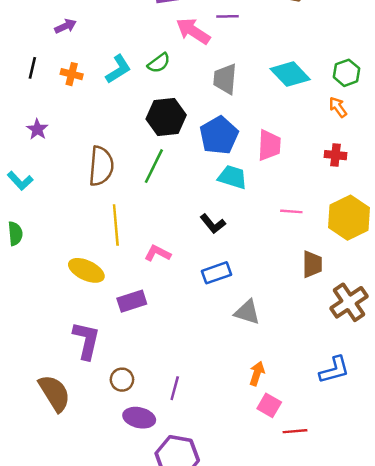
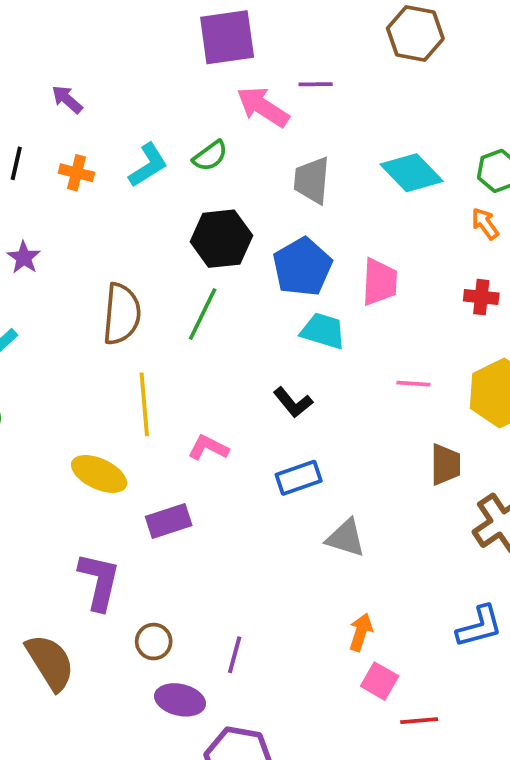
purple arrow: (66, 26) -> (67, 99), turned -115

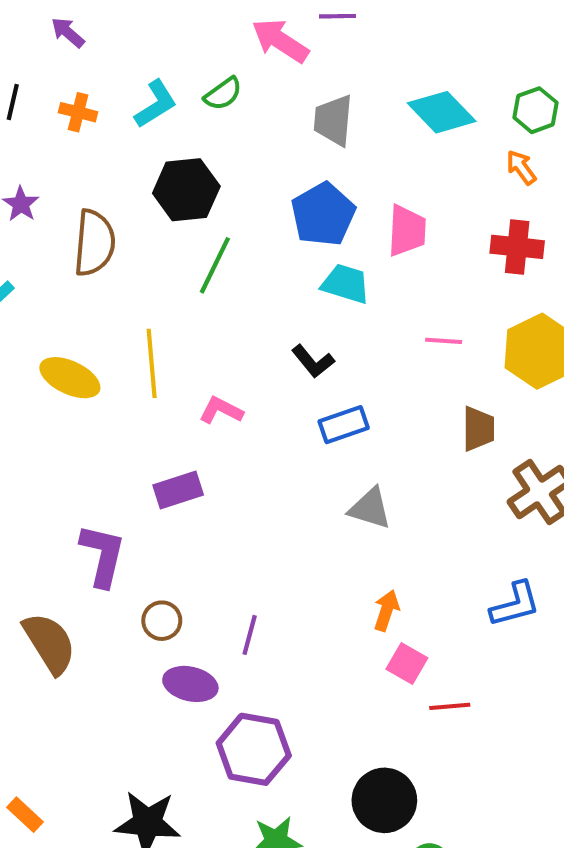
black hexagon: (221, 239) -> (186, 190), moved
red cross: (481, 297) -> (517, 247), size x1.4
brown semicircle: (122, 314) -> (94, 243), moved
yellow ellipse: (99, 474) -> (70, 378), moved
blue rectangle: (299, 478) -> (344, 425), moved

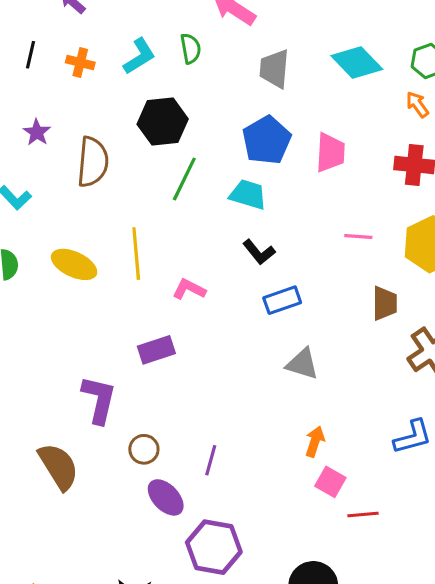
green semicircle: (223, 94) -> (191, 49), turned -64
cyan trapezoid: (346, 284) -> (248, 195), moved
purple ellipse: (190, 684) -> (166, 497), turned 33

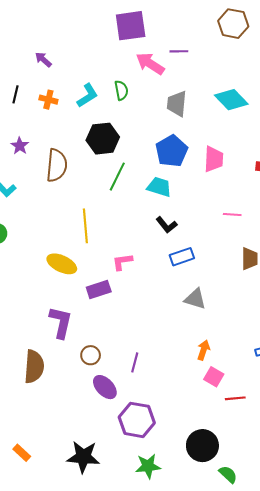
yellow ellipse: (74, 264) -> (62, 264), moved
pink L-shape: (189, 289) -> (122, 262), moved, turned -35
brown semicircle: (59, 466) -> (34, 367), turned 36

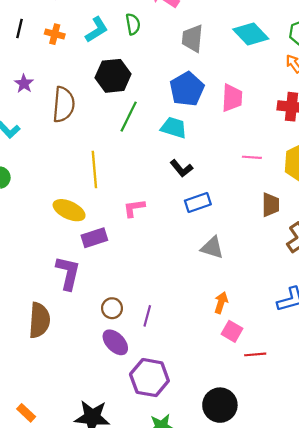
purple rectangle: (99, 290) -> (94, 238), moved
brown circle: (91, 355) -> (112, 308), moved

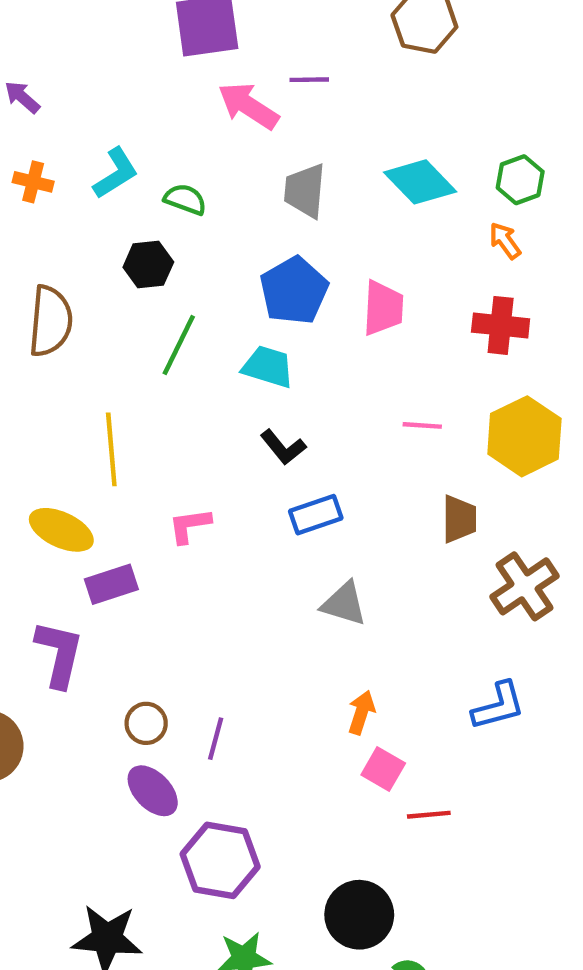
green semicircle: (133, 24) -> (185, 199), moved, turned -60
black hexagon: (113, 76) -> (148, 265), size x0.7

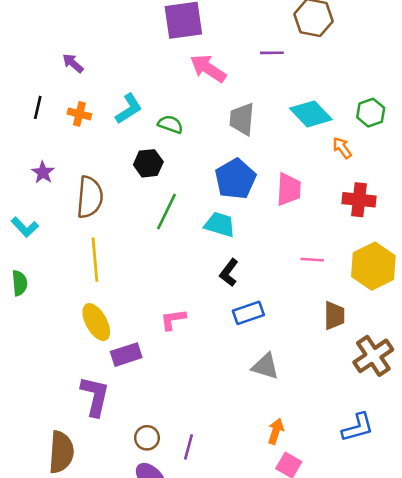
purple line: (309, 80) -> (272, 53), moved
orange arrow: (505, 241) -> (342, 148), moved
black L-shape: (283, 447) -> (229, 273), turned 76
yellow line: (111, 449) -> (95, 260), moved
yellow ellipse: (61, 530) -> (96, 322), turned 36

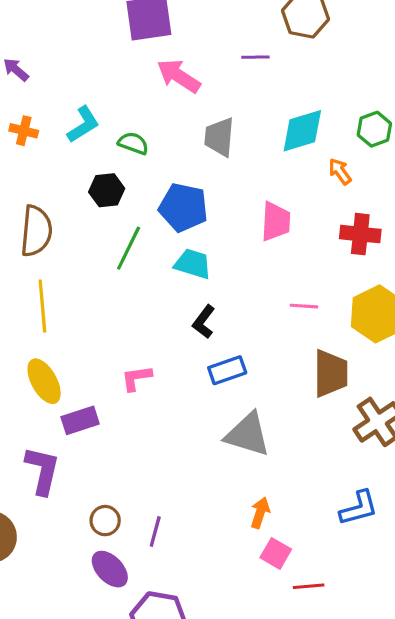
cyan diamond: (311, 114) -> (302, 131), turned -63
blue pentagon: (235, 179) -> (183, 207), moved, turned -30
brown trapezoid: (334, 316) -> (331, 373), size x1.4
gray triangle: (265, 366) -> (248, 434), size x1.4

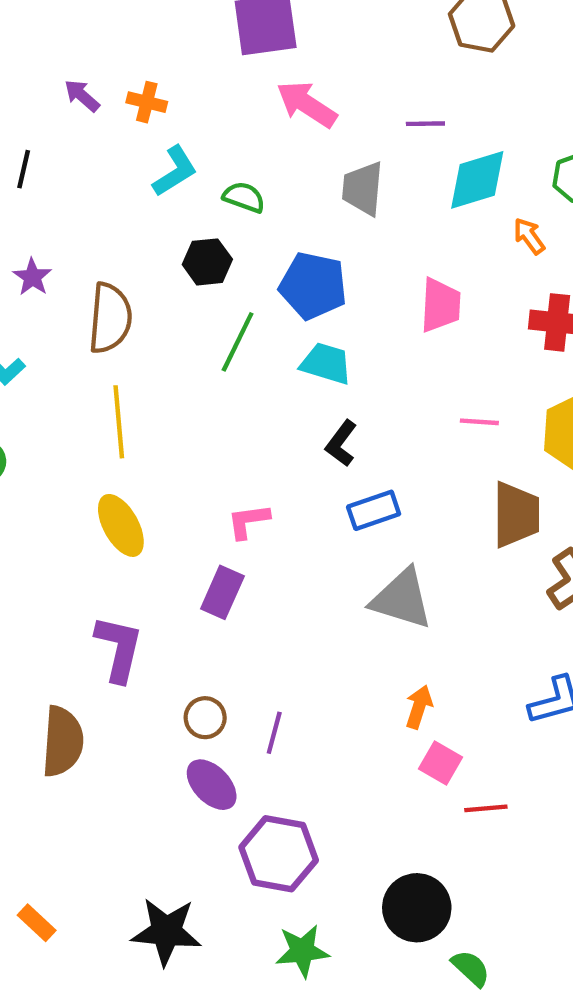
purple line: (255, 57) -> (425, 124), moved
orange cross: (24, 131) -> (147, 102), moved
purple rectangle: (80, 420) -> (222, 592), moved, turned -48

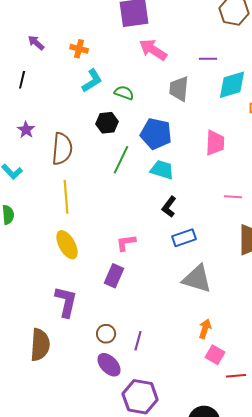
purple arrow: (82, 96) -> (36, 43), moved

